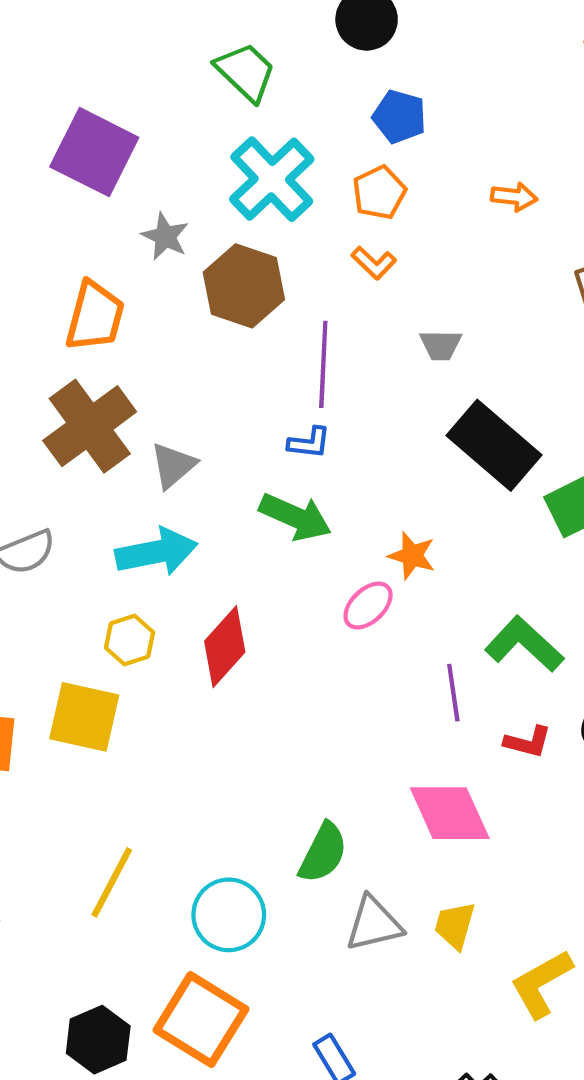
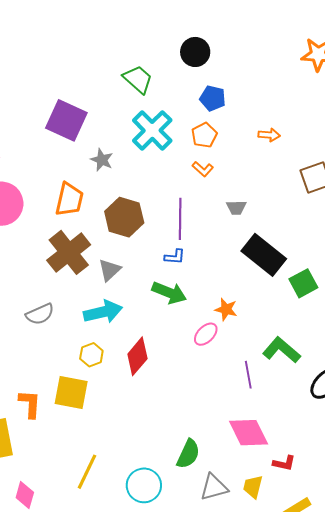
brown hexagon: (244, 286) -> (124, 217), moved
red L-shape: (528, 742) -> (284, 463), moved

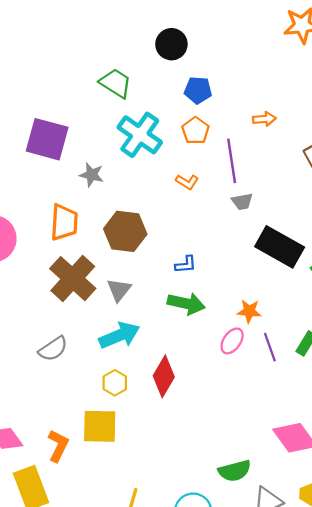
orange L-shape: (203, 169) -> (187, 182), moved
purple line: (180, 219) -> (232, 161), moved
purple line: (248, 375) -> (270, 347), moved
orange L-shape: (30, 404) -> (58, 446), turned 32
green semicircle: (188, 454) -> (235, 471), turned 60

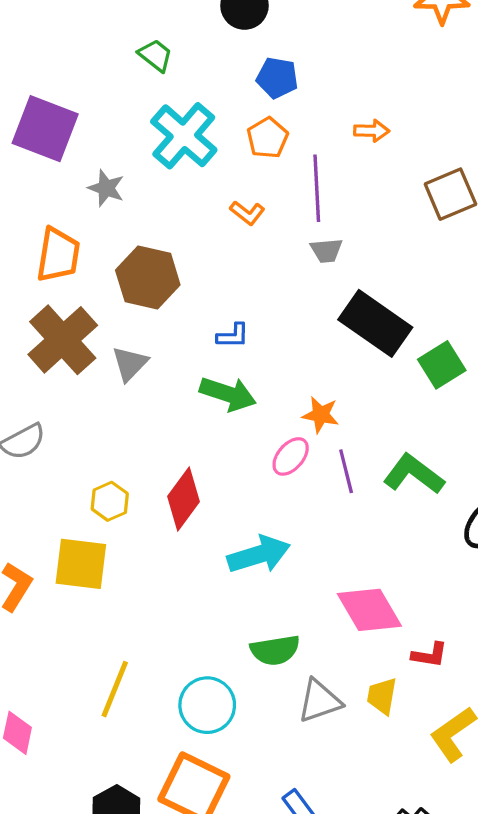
green trapezoid: (116, 83) -> (155, 55), size x0.7
cyan arrow: (119, 335) -> (259, 555), moved

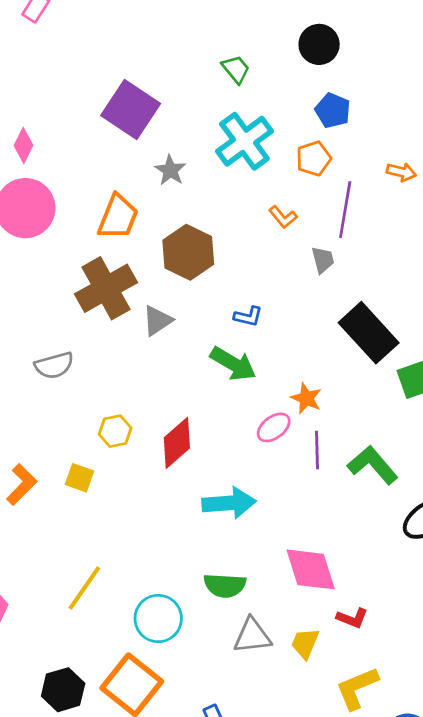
gray trapezoid: (326, 250) -> (323, 260), moved, turned -112
yellow square: (81, 564) -> (79, 478), size x0.6

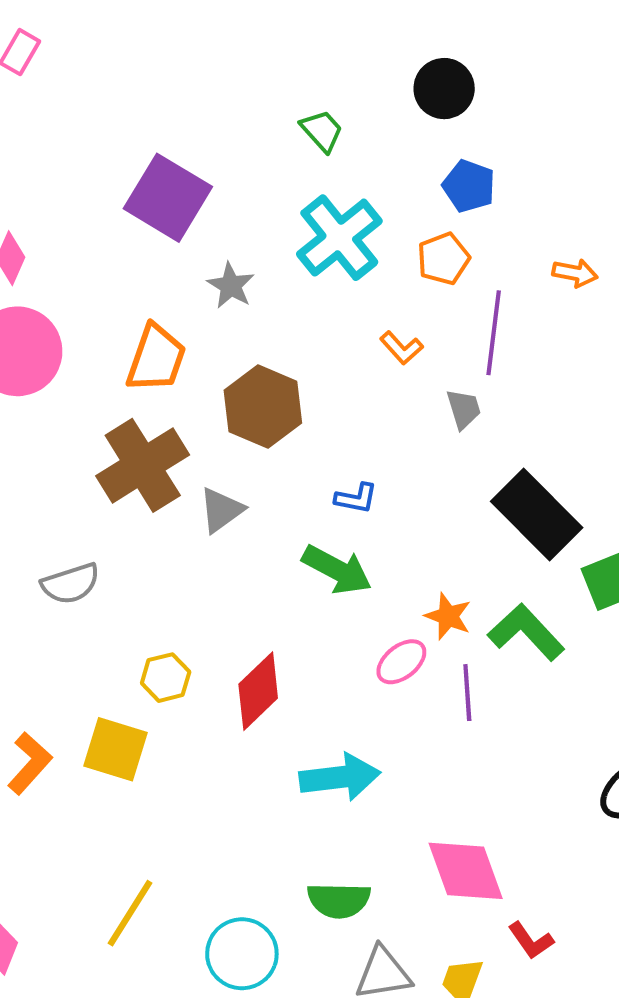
green L-shape: (373, 465) -> (526, 632), moved
yellow square: (79, 478) -> (116, 749), size x1.5
red L-shape: (352, 618) -> (531, 941), turned 36

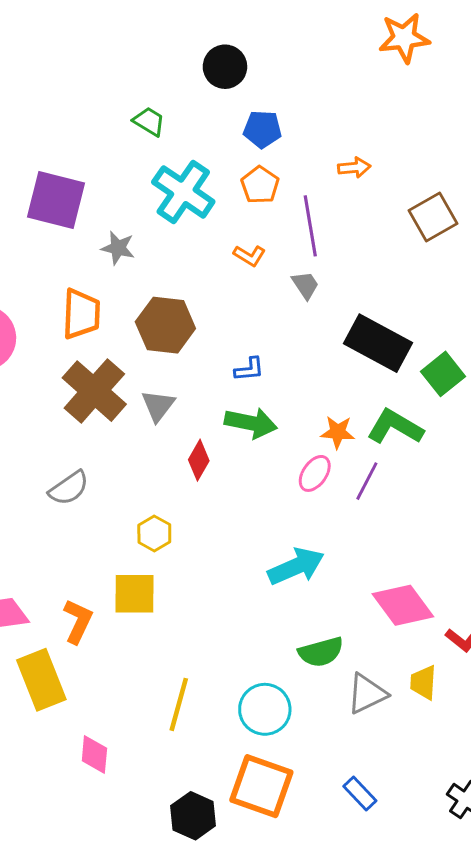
red diamond: (258, 691) -> (199, 460), moved, size x0.7
purple line: (467, 693) -> (367, 481), turned 48

